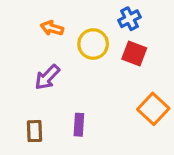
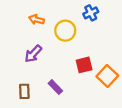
red square: (134, 54) -> (84, 65), moved, turned -35
purple rectangle: (79, 125) -> (55, 87), turned -48

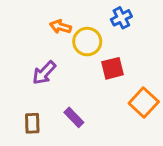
orange arrow: (37, 20) -> (60, 27), moved
red square: (84, 65) -> (113, 68), moved

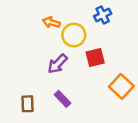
purple arrow: (44, 73) -> (58, 64), moved

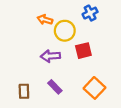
purple arrow: (58, 64) -> (50, 56), turned 42
orange square: (121, 86) -> (94, 88), moved

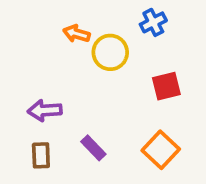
red square: (83, 51) -> (166, 86), moved
purple arrow: (50, 56) -> (45, 110), moved

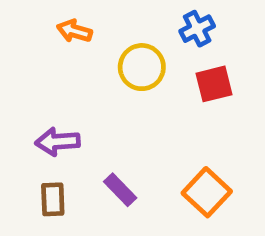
orange arrow: (77, 34) -> (74, 31), moved
red square: (166, 86) -> (214, 84), moved

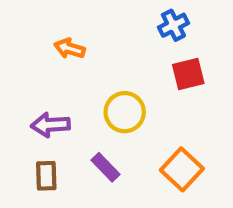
orange arrow: (74, 31) -> (70, 49), moved
yellow circle: (142, 67) -> (125, 112), moved

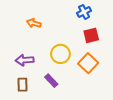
orange square: (182, 169) -> (88, 63), moved

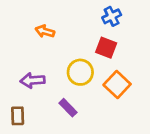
red square: (91, 35) -> (106, 48), moved, turned 35
brown rectangle: (23, 85) -> (18, 116), moved

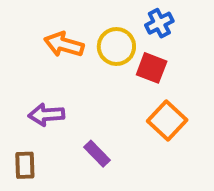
orange arrow: (45, 31) -> (64, 45), size x1.4
yellow circle: (80, 72) -> (116, 46), moved

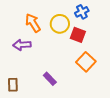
orange arrow: (64, 45) -> (33, 23), turned 42
purple arrow: (46, 115) -> (22, 45), moved

